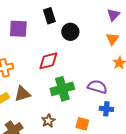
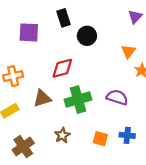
orange triangle: (112, 39) -> (128, 51), moved
brown triangle: (22, 94) -> (42, 98), moved
blue cross: (106, 109) -> (127, 135), moved

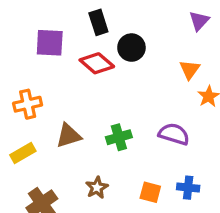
red diamond: (62, 68) -> (97, 63), moved, turned 55
green cross: (78, 100) -> (119, 137), size x0.7

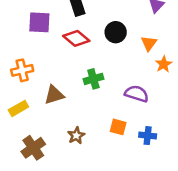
black circle: (131, 48) -> (116, 32), moved
green cross: (119, 137) -> (93, 79), moved
orange square: (150, 192) -> (118, 127), moved

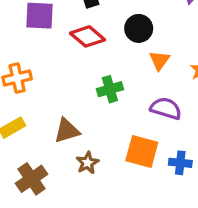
orange triangle: (149, 43) -> (159, 60), moved
brown triangle: (54, 95) -> (67, 131), moved
orange square: (118, 127) -> (142, 152), size x1.5

